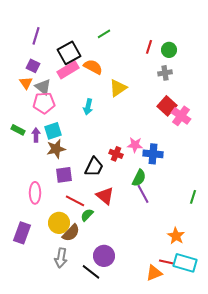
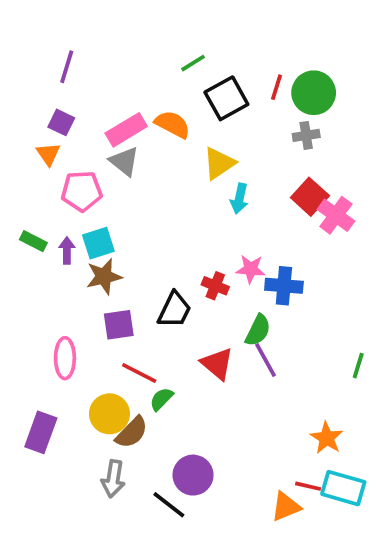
green circle: (169, 50) -> (314, 93), size x1.5
black square: (69, 53) -> (226, 98), moved
gray triangle: (43, 87) -> (124, 161), moved
cyan arrow: (88, 107) -> (239, 199), moved
red triangle: (105, 196) -> (217, 364), moved

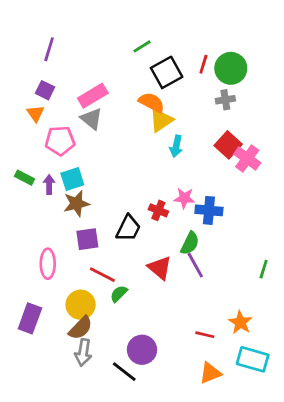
orange semicircle: (173, 124) -> (152, 102), moved
brown semicircle: (132, 432) -> (81, 328), moved
red line: (308, 486) -> (205, 335), moved

